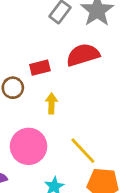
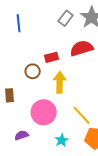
yellow arrow: (51, 103) -> (60, 82), size x1.5

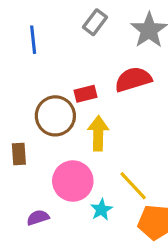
gray rectangle: (66, 18) -> (95, 22), moved
brown circle: (33, 71) -> (55, 116), size x1.6
cyan star: (62, 140) -> (101, 210), moved

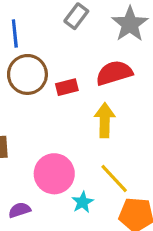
brown circle: (55, 116) -> (27, 74), moved
yellow arrow: (98, 133) -> (105, 120), moved

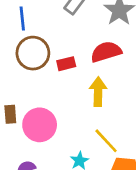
pink circle: (54, 174) -> (40, 125), moved

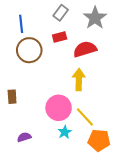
red rectangle: (66, 64) -> (60, 37), moved
pink circle: (40, 125) -> (59, 108), moved

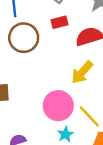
yellow arrow: (79, 79) -> (82, 72), turned -140

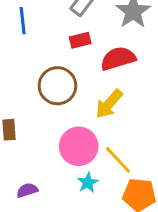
brown circle: (24, 38) -> (57, 86), moved

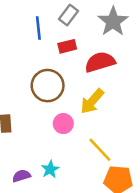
blue line: (23, 21) -> (38, 28), moved
pink circle: (79, 146) -> (63, 124), moved, size x0.6
cyan star: (88, 183) -> (50, 169), moved

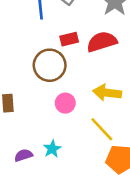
red rectangle: (67, 46) -> (69, 39), moved
yellow arrow: (92, 101) -> (107, 93), moved, turned 56

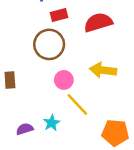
red rectangle: (69, 39) -> (59, 15), moved
yellow line: (102, 129) -> (77, 104), moved

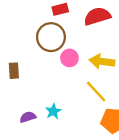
pink circle: (64, 80) -> (69, 58), moved
yellow line: (77, 104) -> (96, 92), moved

